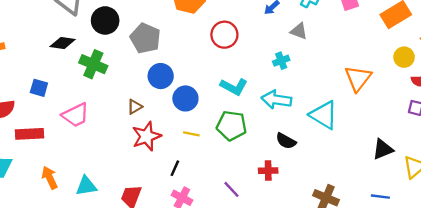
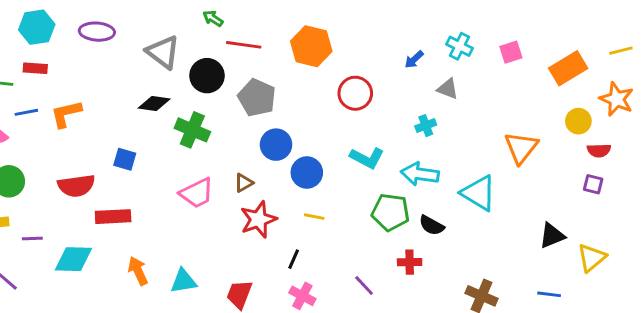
pink trapezoid: (76, 115) -> (197, 193), moved
green pentagon: (232, 126) -> (390, 212), moved

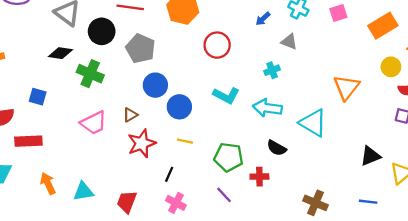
green pentagon: (390, 212) -> (229, 157), moved

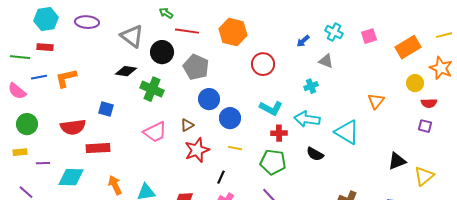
orange triangle: (346, 87) -> (376, 101), size x0.7
red cross: (259, 177) -> (279, 133), moved

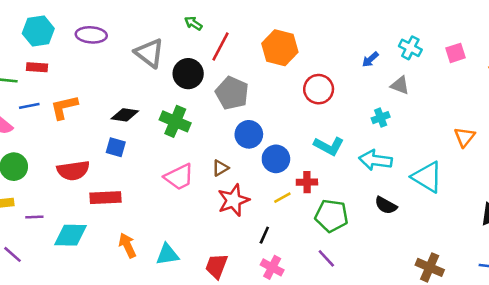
red line: (187, 31) -> (220, 47), turned -70
black diamond: (126, 71) -> (125, 115), moved
red cross: (279, 133) -> (307, 182), moved
yellow line: (235, 148) -> (282, 198), turned -40

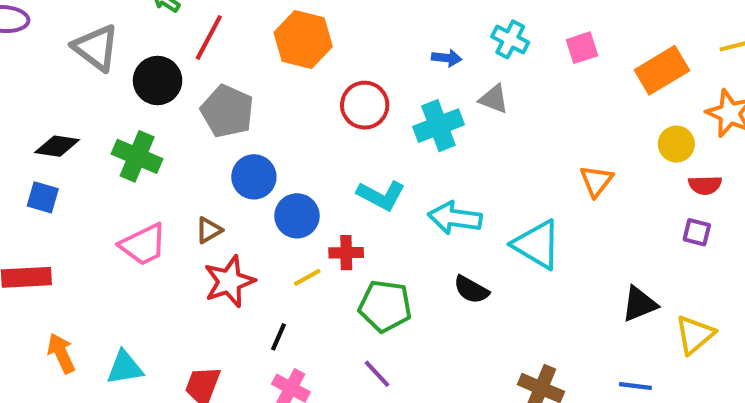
blue arrow: (370, 59) -> (447, 58), turned -132
cyan cross: (381, 118) -> (438, 126), moved, size x1.6

